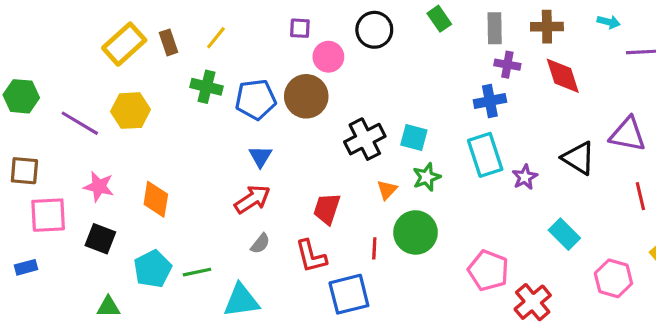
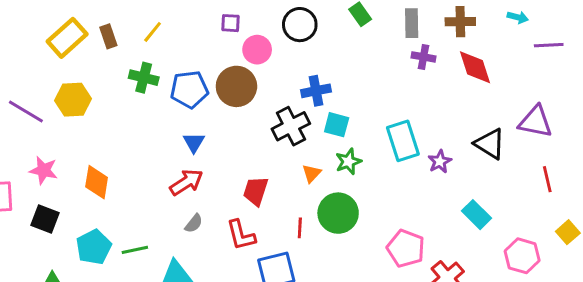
blue cross: (490, 101) -> (316, 91), moved

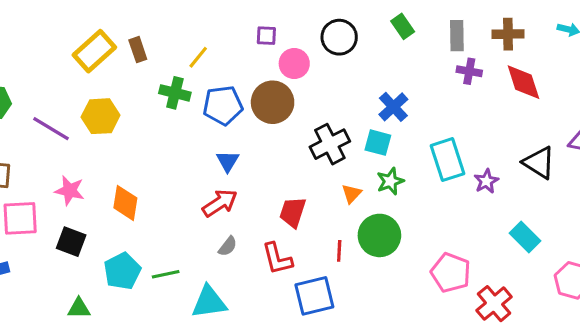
yellow line: (153, 32) -> (198, 57), moved
blue cross: (316, 91) -> (393, 107), moved, turned -32

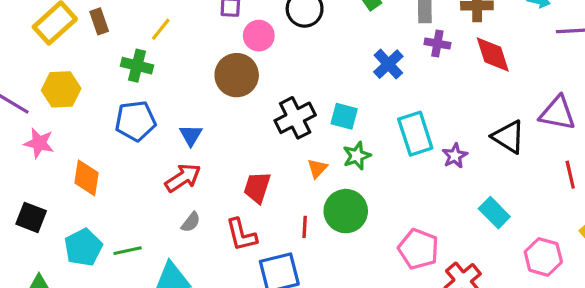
blue pentagon: (223, 105) -> (135, 121), moved
blue cross: (393, 107) -> (388, 64), moved
pink star: (70, 191) -> (39, 143), moved

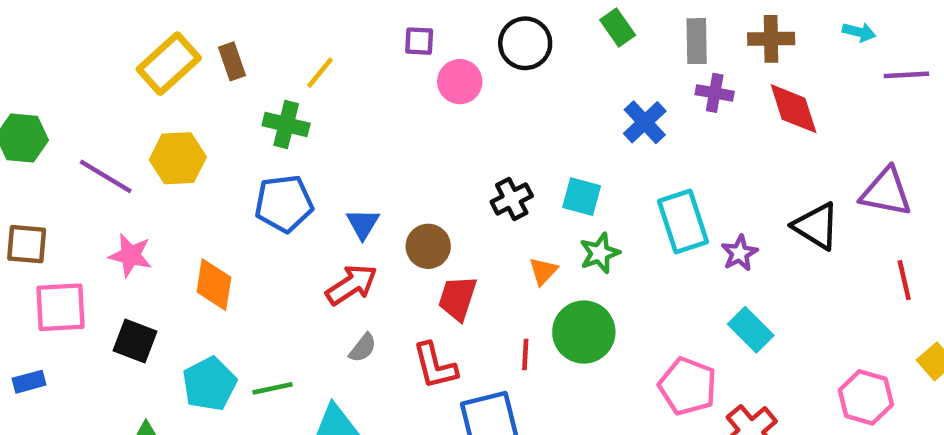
brown circle: (237, 75) -> (428, 246), moved, size x0.7
black cross: (295, 118) -> (512, 199), size x0.7
pink star: (39, 143) -> (130, 255), moved
cyan rectangle: (494, 213) -> (751, 330), moved

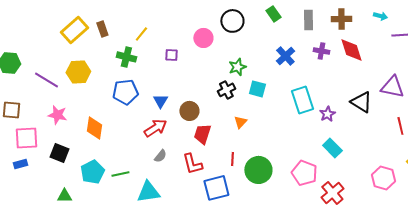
purple square: (419, 41) -> (171, 55), moved
purple cross: (715, 93) -> (321, 51), moved
green star: (600, 253) -> (237, 67), moved
green circle: (584, 332) -> (258, 170), moved
blue rectangle: (29, 382) -> (20, 164), moved

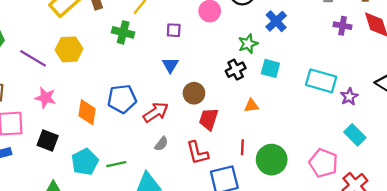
blue cross: (285, 56) -> (276, 21), moved
blue pentagon: (125, 92) -> (122, 99), moved
cyan rectangle: (302, 100) -> (321, 81), turned -56
blue triangle: (160, 101) -> (170, 65), moved
orange triangle: (240, 122) -> (251, 106), turned 40

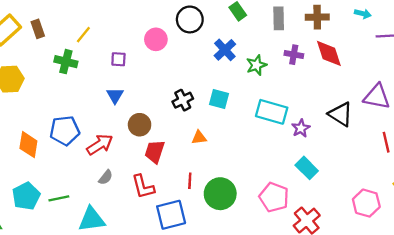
green star: (248, 44) -> (256, 65), moved

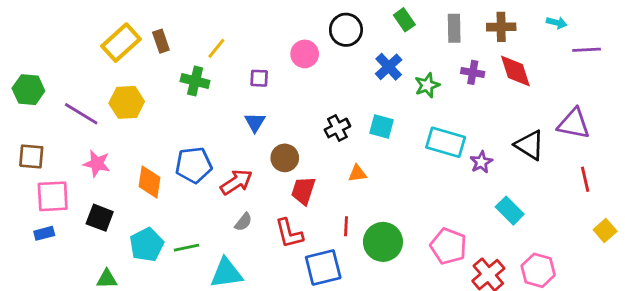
cyan rectangle: (307, 168) -> (510, 211), moved
pink hexagon: (366, 203) -> (538, 270), moved

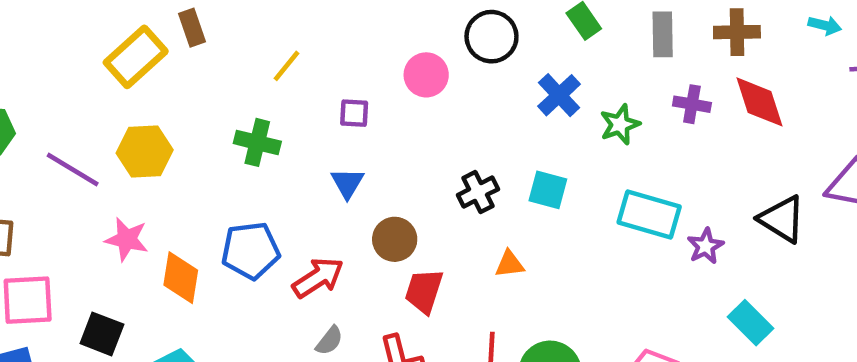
brown rectangle: (161, 41) -> (192, 28), moved
green cross: (195, 81) -> (257, 142), moved
pink star: (97, 164) -> (127, 239), moved

